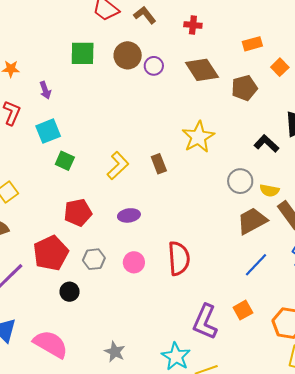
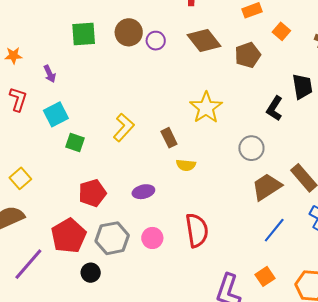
black L-shape: (266, 144) -> (274, 109), turned -95
yellow L-shape: (118, 166) -> (124, 127), moved
yellow semicircle: (269, 190) -> (186, 165), moved
gray hexagon: (94, 259) -> (112, 238), size x1.5

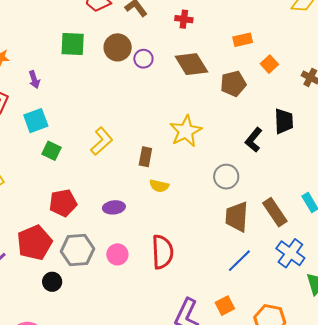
brown rectangle: (169, 138) -> (145, 157), turned 30
brown trapezoid: (267, 187) -> (237, 217), turned -60

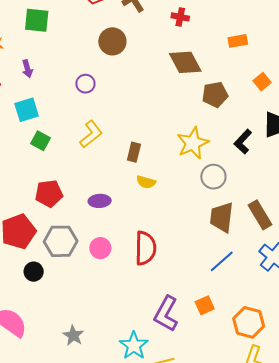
green square: (73, 44) -> (37, 20), moved
purple circle: (143, 59) -> (85, 84), moved
orange square: (269, 64) -> (262, 82), moved
brown pentagon: (233, 84) -> (215, 95), moved
yellow star: (186, 131) -> (193, 143), moved

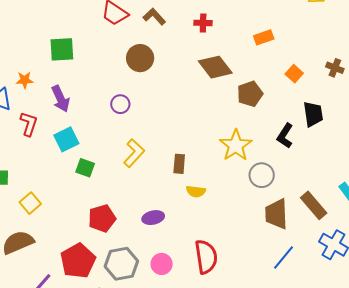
purple arrow: (27, 69) -> (61, 99), size x1.5

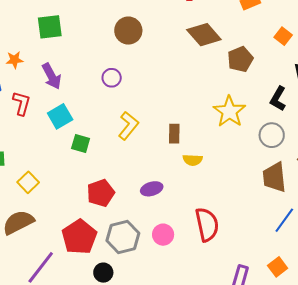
gray circle: (262, 175) -> (272, 135), moved

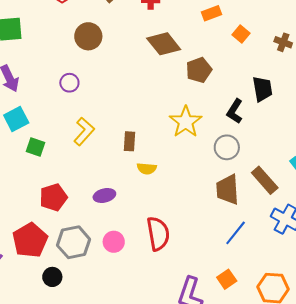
orange square: (283, 36) -> (241, 34), moved

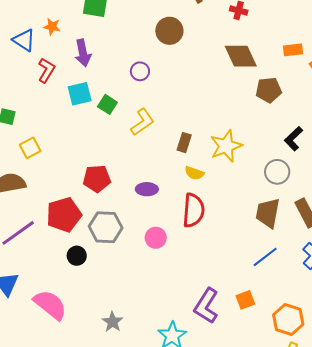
orange rectangle: (211, 13) -> (293, 50), moved
yellow star: (186, 122) -> (226, 146), moved
green square: (36, 147) -> (107, 104), moved
red semicircle: (158, 234) -> (194, 210), moved
pink circle: (114, 242) -> (156, 238), moved

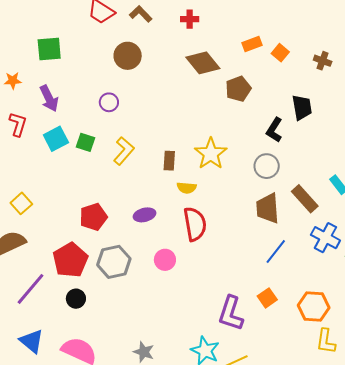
black circle: (77, 256) -> (76, 299), moved

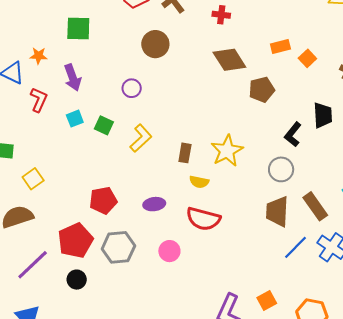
cyan square: (56, 139) -> (75, 119), size x0.7
red semicircle: (195, 224) -> (203, 219), turned 108
blue line: (276, 252) -> (295, 247), moved

